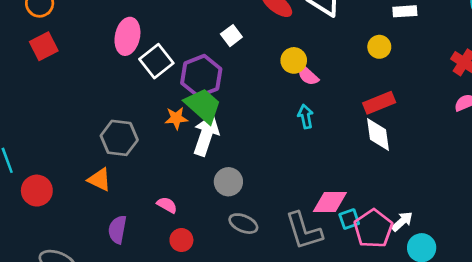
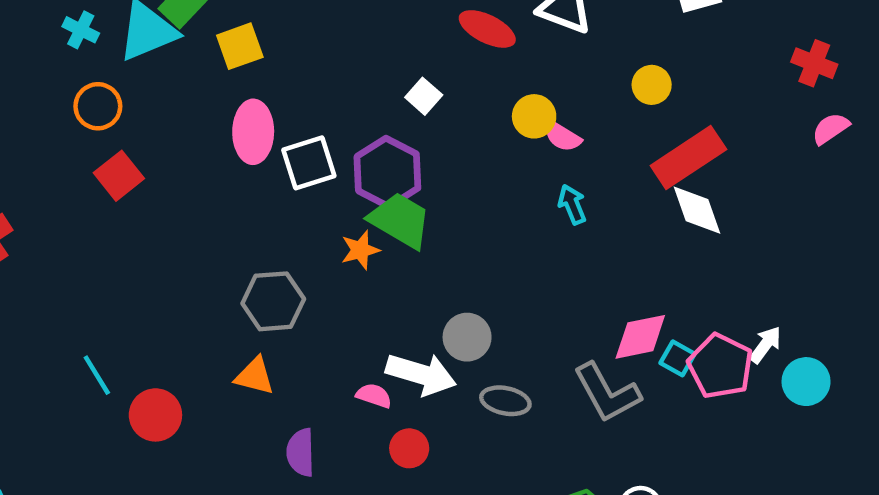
yellow circle: (379, 47) -> (652, 85), moved
white square: (156, 61) -> (309, 163), turned 32
red rectangle: (379, 103) -> (688, 158), size x1.4
white arrow: (206, 135) -> (421, 374), moved, turned 99
cyan square: (349, 219) -> (678, 358), turned -30

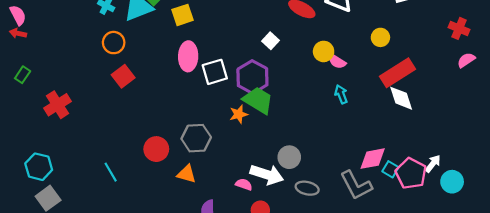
red circle: (155, 415) -> (156, 149), moved

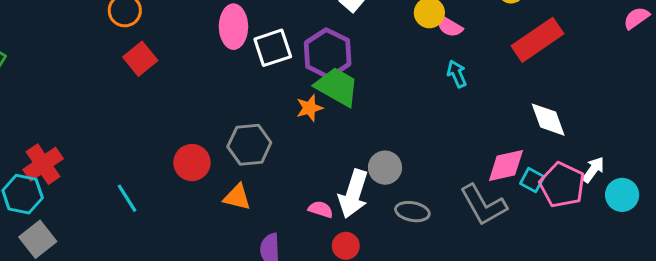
white diamond: (401, 98) -> (548, 120), moved
red cross: (57, 105) -> (43, 164), moved
white arrow: (267, 175) -> (353, 194), turned 92

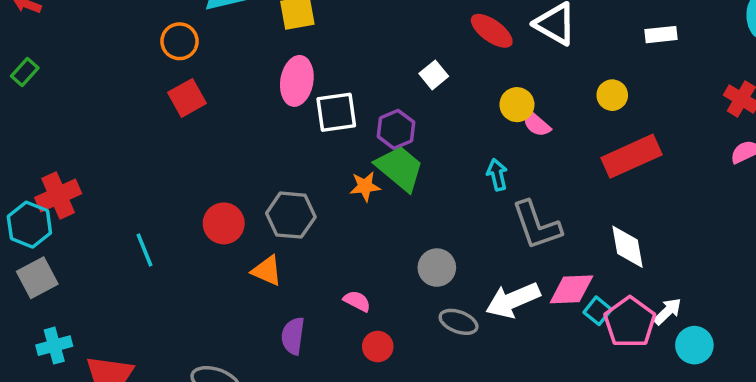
purple hexagon: (328, 53) -> (396, 129), size x0.7
cyan arrow: (457, 74) -> (497, 175), moved
white arrow: (353, 194) -> (513, 300), moved, turned 39
gray L-shape: (483, 205) -> (537, 225), moved

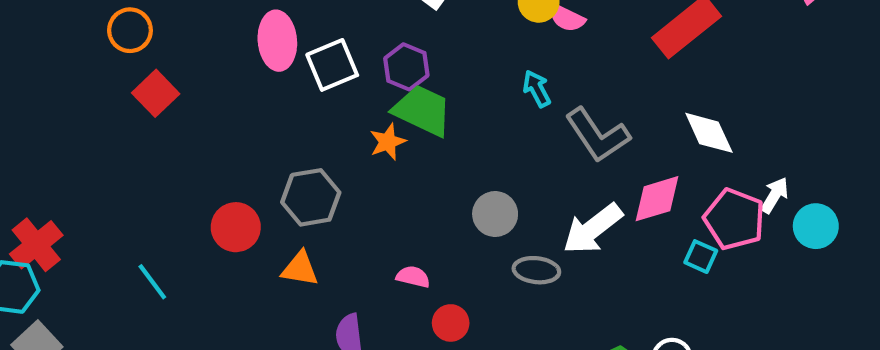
cyan square: (598, 311) -> (701, 257), moved

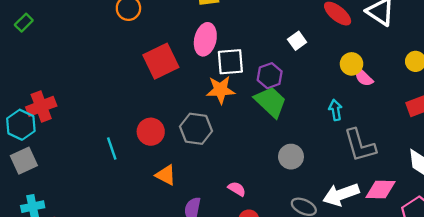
red square: (156, 93) -> (161, 61), moved, size x1.4
orange star: (388, 142) -> (220, 90), moved, size x1.4
gray circle: (495, 214) -> (291, 157), moved
orange triangle: (300, 269) -> (166, 175), moved
cyan line: (152, 282) -> (112, 148), moved

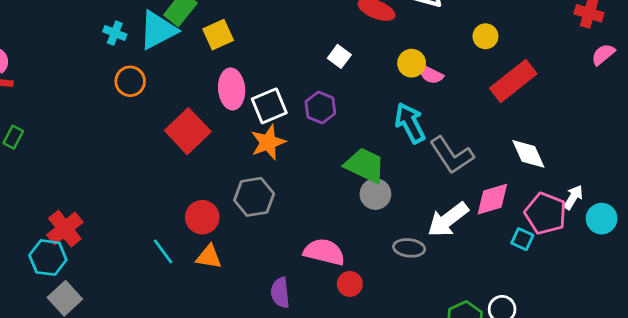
green trapezoid: (271, 102) -> (365, 165), moved
cyan arrow: (335, 110) -> (410, 123), size x1.6
orange triangle: (166, 175) -> (209, 257), moved
pink semicircle: (237, 189) -> (324, 252), size x1.8

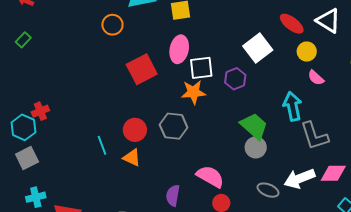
white square: (339, 56) -> (258, 48), size x1.8
yellow circle: (412, 63) -> (307, 52), moved
red cross: (65, 229) -> (40, 111), size x0.7

